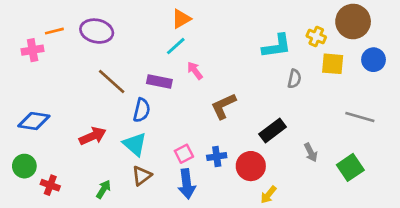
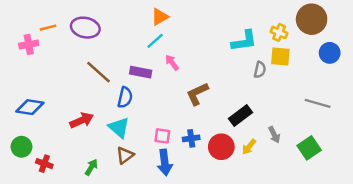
yellow square: (333, 64) -> (280, 56), moved
pink square: (184, 154) -> (162, 136), turned 35
yellow arrow: (268, 195) -> (249, 147), moved

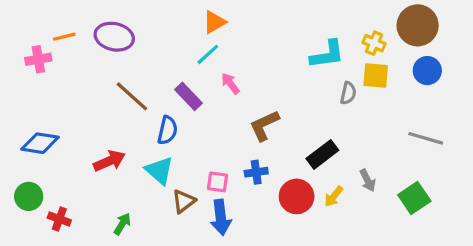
blue circle: (330, 53) -> (427, 71), moved
purple rectangle: (141, 72) -> (188, 96), turned 35
blue cross: (191, 138) -> (256, 172), moved
brown triangle: (125, 155) -> (184, 201), moved

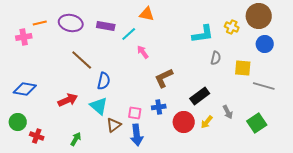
orange triangle: (214, 22) -> (147, 14), moved, turned 42
yellow square: (376, 75) -> (243, 68), moved
purple rectangle: (188, 96) -> (106, 26), moved, turned -36

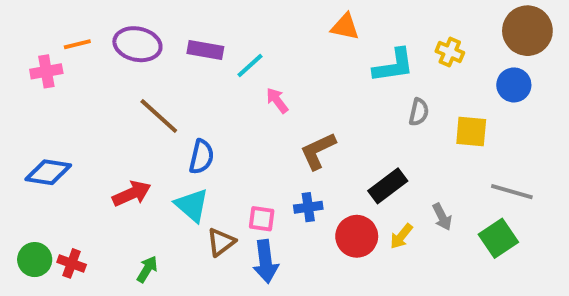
orange triangle: (147, 14) -> (345, 27), moved
brown circle: (259, 16) -> (527, 31), moved
gray line: (264, 86) -> (512, 192), moved
green circle: (18, 122) -> (35, 260), moved

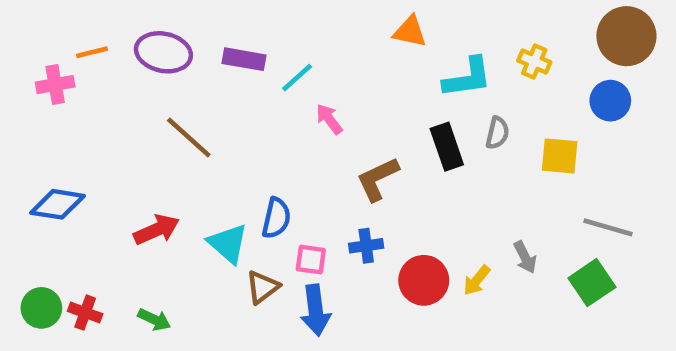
blue semicircle: (202, 157) -> (276, 218), moved
black rectangle: (388, 186) -> (447, 147), moved, turned -72
green arrow: (147, 269) -> (154, 319), moved, turned 84

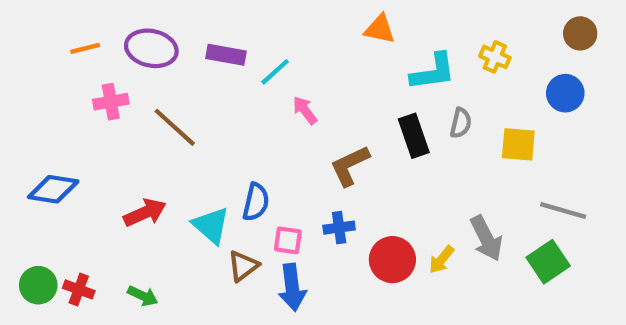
brown circle: (626, 36) -> (580, 33), size x0.6
pink cross: (55, 85) -> (111, 102), moved
gray arrow: (525, 257) -> (486, 238), size x1.5

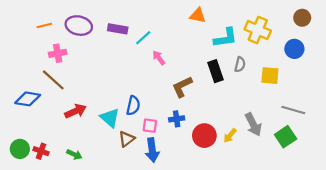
yellow cross: (495, 57) -> (258, 30), size x1.6
brown line: (175, 127) -> (53, 80), moved

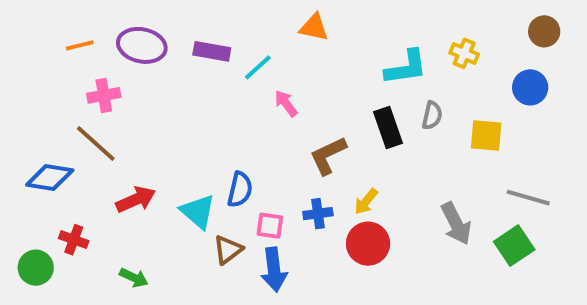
orange triangle: (198, 16) -> (314, 27), moved
yellow cross: (258, 30) -> (464, 53), size x0.6
yellow arrow: (230, 136) -> (366, 202), moved
red cross: (41, 151) -> (74, 240), moved

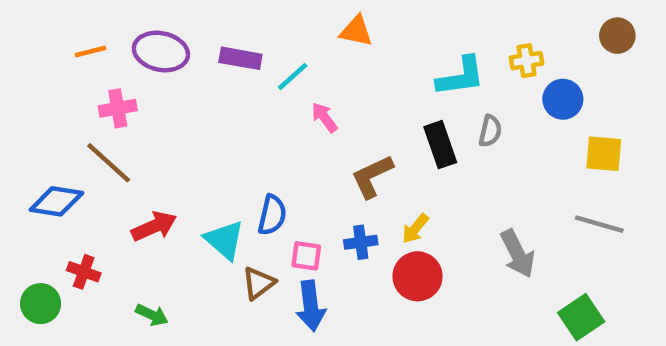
yellow cross: (464, 53) -> (527, 61), turned -32
blue circle: (530, 87) -> (563, 99), moved
yellow square: (486, 135) -> (604, 154), moved
green square: (514, 246) -> (581, 317), moved

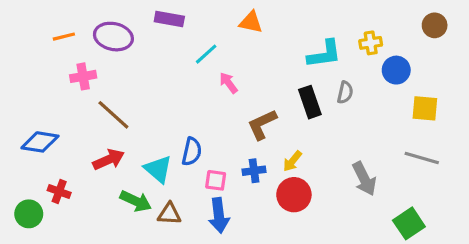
purple rectangle: (240, 58) -> (169, 19), moved
brown line: (109, 163) -> (113, 115), moved
brown triangle: (259, 283) -> (169, 214), moved, turned 40
green arrow: (152, 315) -> (136, 201), moved, size x1.4

